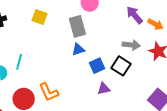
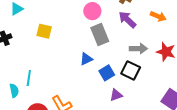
purple arrow: (135, 15) -> (127, 20), moved
orange arrow: (155, 24) -> (158, 16), moved
gray rectangle: (77, 26) -> (100, 34), moved

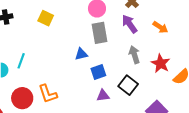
gray arrow: (138, 49) -> (134, 55), turned -120
black square: (131, 70) -> (128, 85), moved

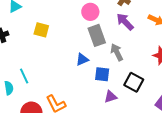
gray arrow: (134, 55) -> (117, 52), moved
cyan line: (21, 61) -> (24, 76), turned -35
blue square: (98, 72) -> (102, 74), turned 35

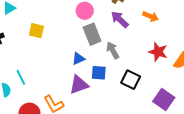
purple triangle: (111, 97) -> (79, 85), moved, size x1.5

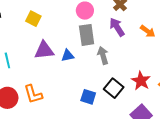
red star: (158, 52) -> (141, 81), moved
blue square: (99, 73) -> (88, 97), moved
purple triangle: (79, 85) -> (44, 50), moved

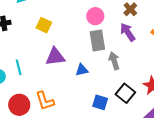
blue triangle: (68, 56) -> (82, 70), moved

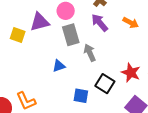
yellow square: (44, 25) -> (18, 35), moved
purple triangle: (55, 57) -> (40, 22), moved

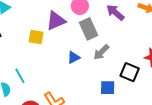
gray arrow: (90, 53) -> (101, 52), moved, turned -102
blue triangle: (59, 66) -> (74, 57), moved

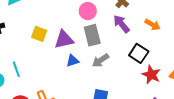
purple triangle: (56, 21) -> (64, 39), moved
black square: (130, 72) -> (139, 53), moved

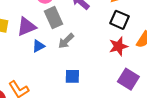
black square: (139, 53) -> (120, 20), moved
red star: (151, 75) -> (118, 46), turned -30

